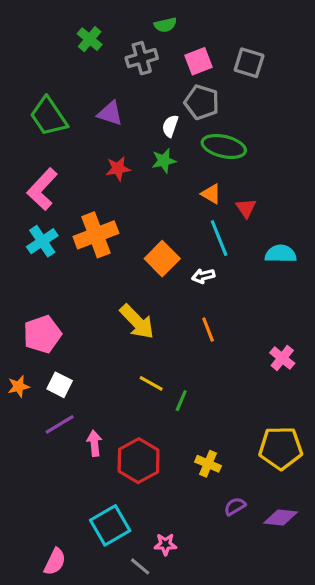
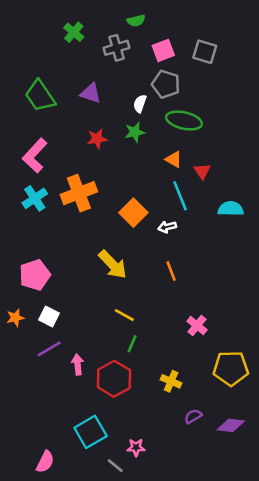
pink cross: (282, 358) -> (197, 325), moved
green line: (181, 401) -> (132, 344), moved

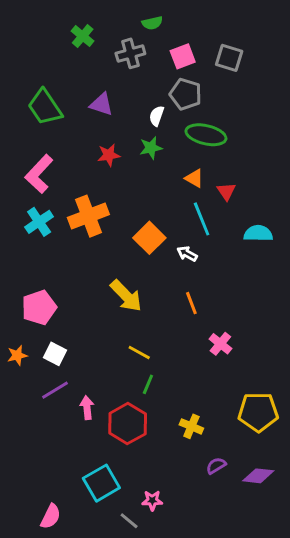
white arrow: (167, 227) -> (187, 254), turned 42
pink cross: (197, 325) -> (220, 344), moved

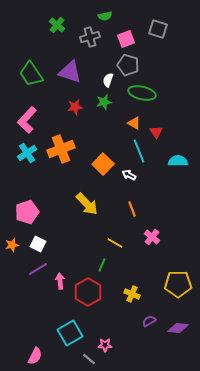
gray square: (229, 58) -> (158, 29), moved
purple triangle: (101, 104) -> (70, 72), size x1.4
yellow line: (139, 352) -> (115, 243), moved

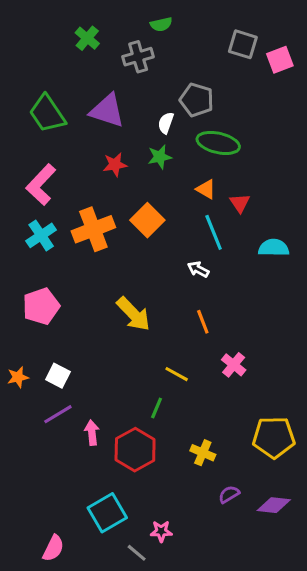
pink square: (126, 39) -> (280, 60), moved
orange square: (103, 164) -> (147, 220), moved
pink pentagon: (27, 212) -> (41, 306), moved

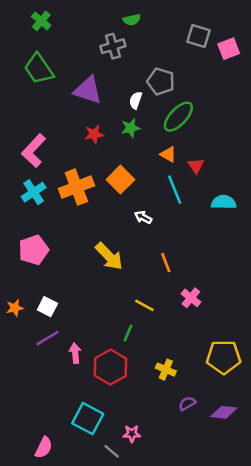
green cross: (87, 38) -> (41, 21), moved
green trapezoid: (47, 114) -> (39, 69), moved
green ellipse: (218, 143) -> (178, 117), turned -60
white arrow: (198, 269) -> (143, 217), moved
cyan square: (107, 513) -> (88, 419), turned -32

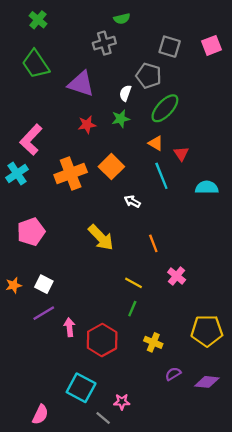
gray square: (198, 36) -> (170, 47), moved
cyan cross: (34, 192) -> (17, 173), moved
green line: (128, 333) -> (132, 309), moved

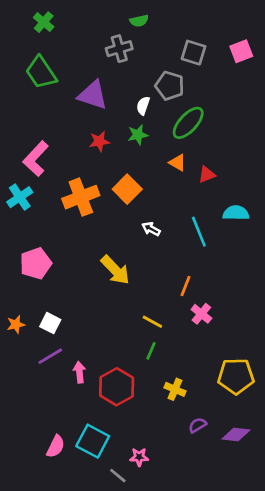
red triangle: (181, 154) -> (207, 175), turned 42
cyan line: (161, 176) -> (199, 232), moved
orange line: (153, 243) -> (186, 286), moved, turned 42
pink semicircle: (40, 415) -> (56, 446), moved

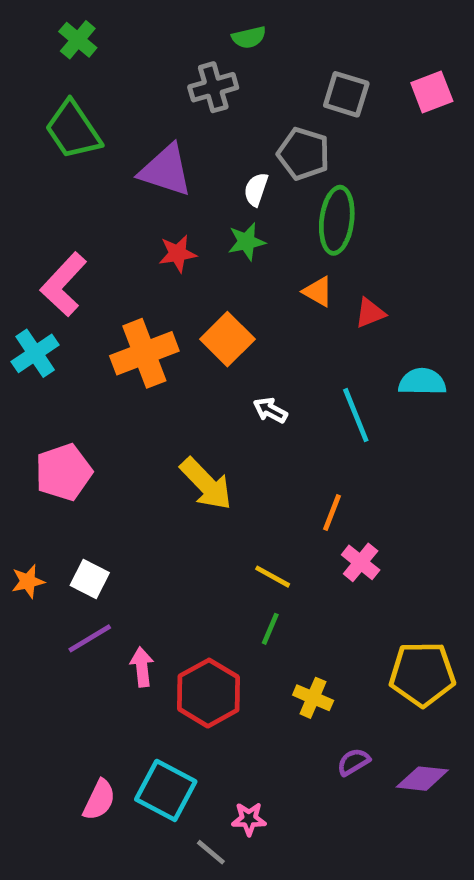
green ellipse: (188, 123) -> (337, 220), turned -36

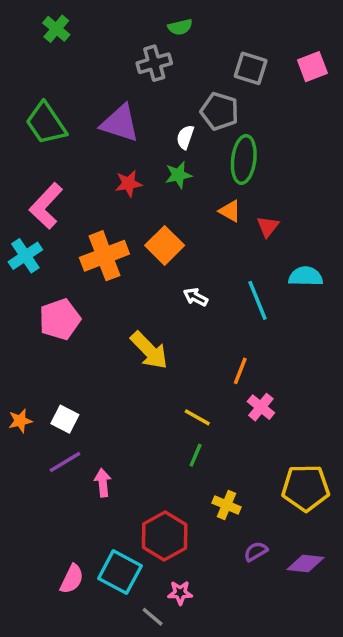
green trapezoid: (73, 130) -> (46, 123), moved
red triangle: (370, 313) -> (268, 227), turned -30
pink pentagon: (64, 472) -> (60, 319), moved
red hexagon: (208, 693) -> (165, 536), moved

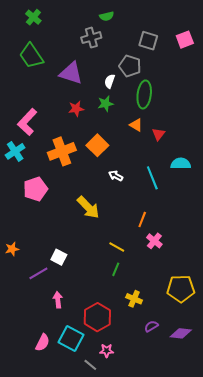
green trapezoid: (46, 123) -> (31, 56), moved
white square: (65, 419) -> (59, 257), moved
pink arrow: (103, 483) -> (58, 300), moved

